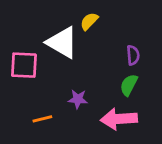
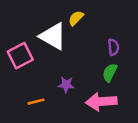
pink square: (24, 65) -> (20, 56), turned -30

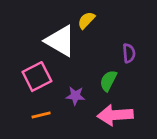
pink square: (20, 56) -> (37, 77), moved
green semicircle: (110, 73) -> (108, 81), moved

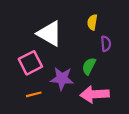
yellow semicircle: (86, 20) -> (92, 22), moved, turned -35
purple star: (75, 96) -> (62, 79), size x1.5

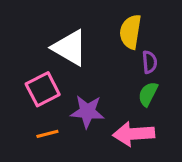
yellow semicircle: (92, 22) -> (130, 32), size x1.5
green semicircle: (89, 66) -> (148, 94), moved

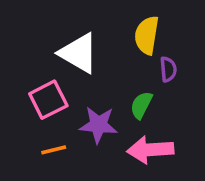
green semicircle: (148, 94) -> (141, 105), moved

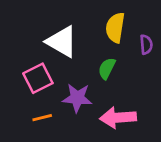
purple semicircle: (168, 69) -> (146, 44), moved
green semicircle: (141, 105) -> (107, 68), moved

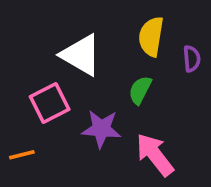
orange line: (42, 118) -> (22, 155), moved
pink arrow: (118, 118) -> (155, 155), turned 56

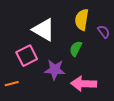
purple semicircle: (192, 59) -> (104, 32), turned -32
pink arrow: (155, 155) -> (84, 84), turned -50

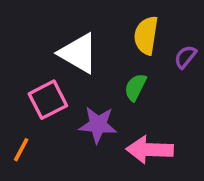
purple semicircle: (104, 32) -> (185, 57), turned -104
orange line: (12, 84) -> (21, 150), turned -48

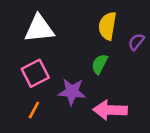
white triangle: (78, 53) -> (39, 29), moved, turned -36
orange line: (21, 150) -> (34, 110), moved

